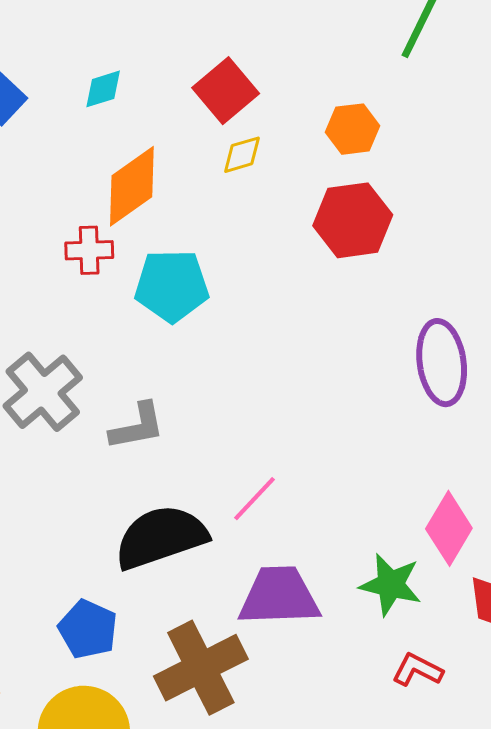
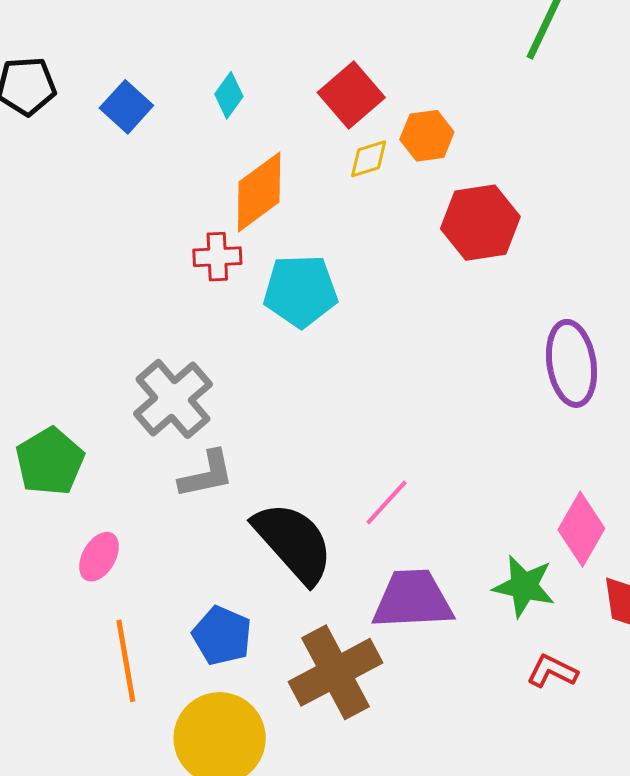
cyan diamond: (103, 89) -> (229, 95), turned -36
orange hexagon: (353, 129) -> (427, 136), moved
gray L-shape: (137, 426) -> (206, 474), moved
black semicircle: (161, 537) -> (293, 542), turned 68

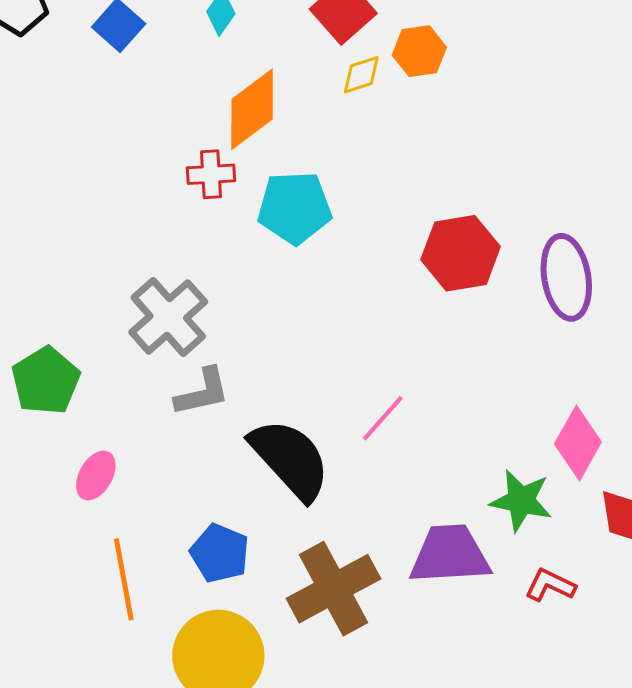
red hexagon: (480, 223) -> (461, 253), moved
purple trapezoid: (413, 600) -> (450, 555), moved

